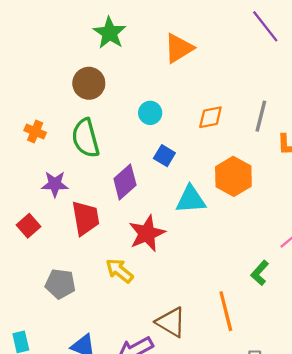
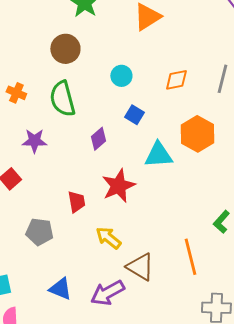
purple diamond: (125, 182) -> (98, 139), size x0.7
red trapezoid: (86, 218) -> (76, 202), moved, size x0.7
yellow arrow: (119, 271) -> (108, 238), moved

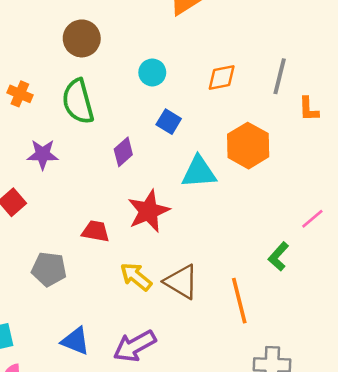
red trapezoid: (76, 202) -> (96, 231), turned -70
brown triangle: (140, 267) -> (181, 282), moved

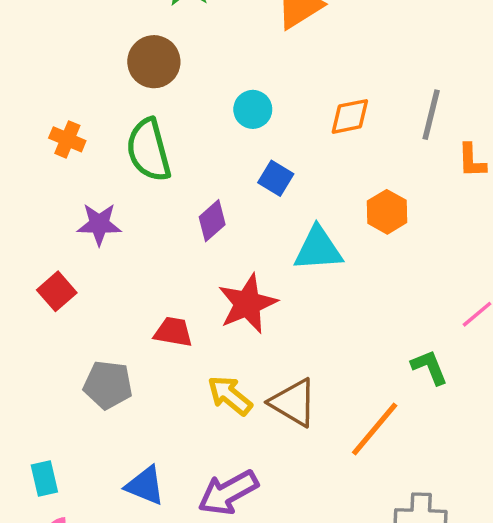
orange hexagon: (248, 146) -> (387, 212), size x0.7
green L-shape: (278, 256) -> (429, 367), turned 116
orange line: (239, 301) -> (375, 429), turned 54

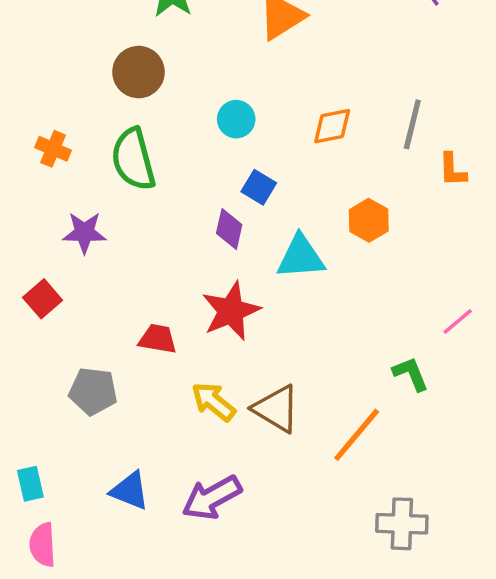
purple diamond: (212, 221) -> (229, 229), moved, turned -36

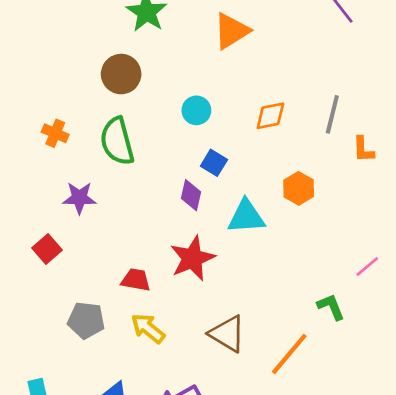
yellow arrow: (213, 402) -> (148, 328), moved

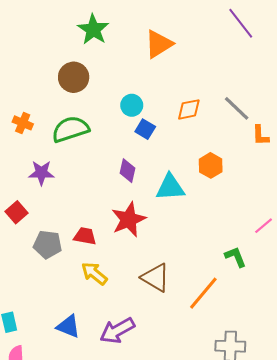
gray line: (332, 114) -> (237, 108), turned -60
green semicircle: (117, 141) -> (70, 129), turned 87
blue square: (214, 163) -> (145, 129), moved
gray pentagon: (86, 320) -> (48, 244), moved

